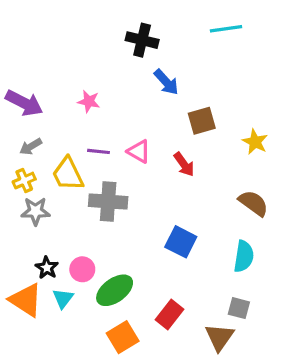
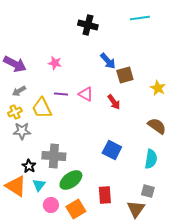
blue arrow: (166, 82) -> (108, 61), moved
gray cross: (108, 201) -> (54, 156), moved
pink circle: (82, 269) -> (51, 205), moved
red rectangle: (169, 315) -> (105, 195), turned -42

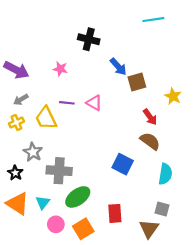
black cross: (88, 25) -> (89, 39), moved
red arrow: (114, 102) -> (150, 117), moved
brown semicircle: (157, 126) -> (150, 141), moved
gray star: (22, 131) -> (33, 152), moved, turned 30
black star: (29, 166) -> (15, 173), moved

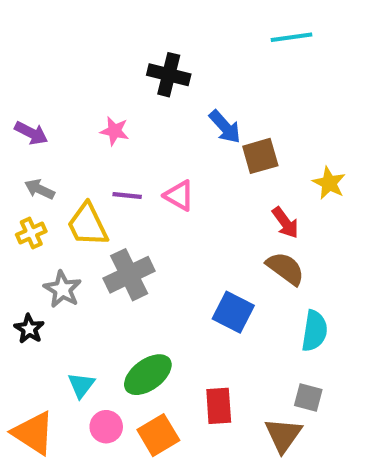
purple arrow: (16, 70) -> (31, 133), size x0.7
gray arrow: (21, 100) -> (40, 189), turned 56
gray cross: (59, 171) -> (129, 275), moved, turned -30
orange triangle: (18, 204) -> (33, 433), moved

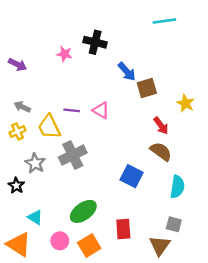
pink star: (115, 131) -> (65, 54), moved
purple arrow: (31, 133) -> (18, 65), moved
cyan triangle: (81, 385) -> (35, 217), moved, turned -35

